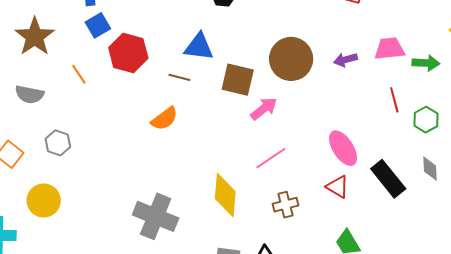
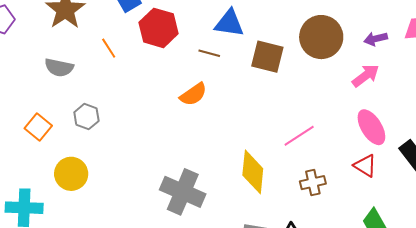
pink arrow: (264, 109) -> (366, 76), moved

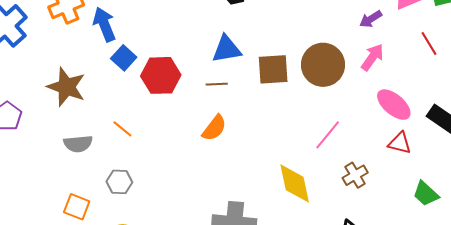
brown circle: (321, 37) -> (323, 65), moved
orange line: (109, 48) -> (122, 129), moved

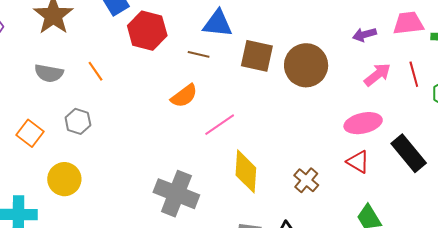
pink arrow: (372, 57) -> (377, 75), moved
pink ellipse: (394, 105) -> (363, 123), turned -69
pink line: (328, 135) -> (220, 125), moved
brown cross: (355, 175) -> (306, 180), turned -35

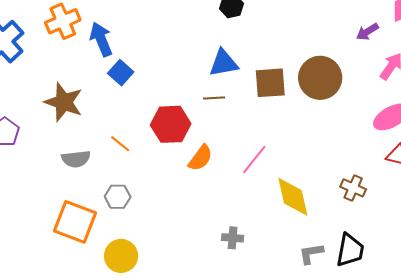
red hexagon: (147, 31) -> (171, 124), moved
orange semicircle: (184, 96) -> (200, 158), moved
orange square: (30, 133) -> (75, 222), size x1.6
gray cross: (176, 194) -> (233, 238), size x0.5

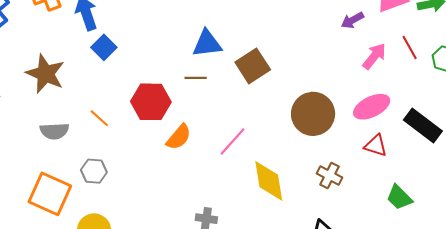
brown circle: (320, 78) -> (313, 114), moved
brown square: (270, 83) -> (253, 66), turned -32

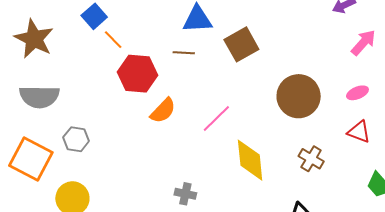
pink ellipse: (372, 107) -> (357, 93), size x0.6
orange line: (99, 118) -> (113, 40), moved
gray semicircle: (54, 131) -> (39, 97), size x1.4

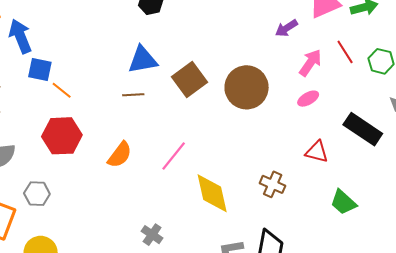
blue square: (94, 16) -> (40, 70), turned -30
red hexagon: (138, 74) -> (62, 136), moved
pink ellipse: (357, 93) -> (308, 99), moved
brown circle: (299, 96) -> (247, 87), moved
gray cross: (185, 194) -> (152, 235), turned 30

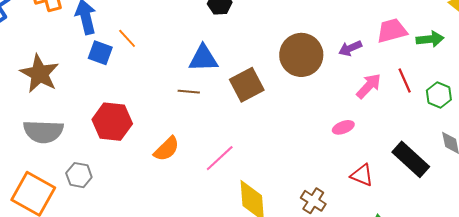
brown circle: (247, 87) -> (301, 55), moved
orange line: (62, 90) -> (127, 38), moved
pink ellipse: (308, 99) -> (343, 127), moved

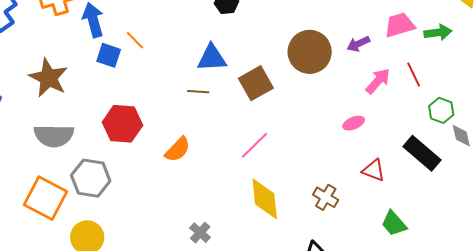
green hexagon: (439, 95) -> (441, 110), moved
pink line: (220, 158) -> (254, 145), moved
gray hexagon: (79, 175) -> (91, 178), size x1.5

